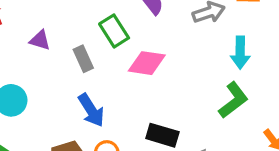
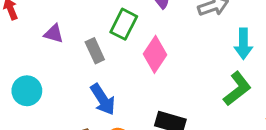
green rectangle: (114, 31) -> (124, 24), turned 60
pink diamond: (147, 63) -> (155, 54), turned -64

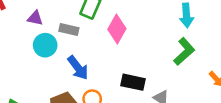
gray rectangle: (95, 51) -> (69, 30), turned -48
cyan circle: (27, 91) -> (45, 45), moved

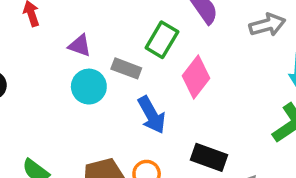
blue arrow: (78, 68) -> (152, 115), moved

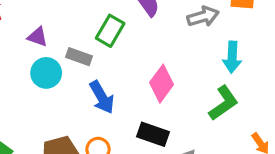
pink diamond: (196, 77) -> (162, 84), moved

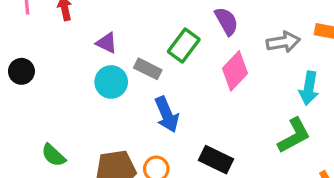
pink diamond: (162, 84) -> (235, 71), moved

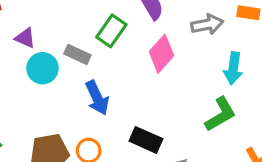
purple triangle: (107, 43) -> (25, 38), moved

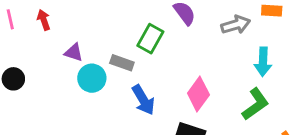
pink diamond: (162, 54) -> (198, 94), moved

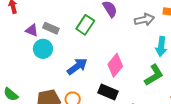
gray rectangle: (122, 63) -> (51, 28), moved
blue arrow: (143, 100) -> (77, 66), turned -100

